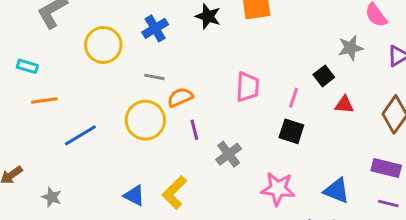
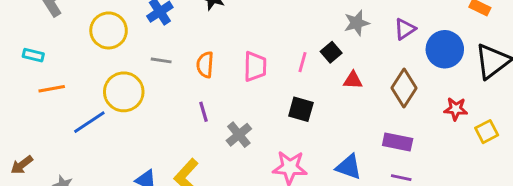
orange semicircle: (180, 97) -> (205, 65), moved, turned -60
pink line: (294, 98) -> (302, 62), moved
yellow circle: (145, 120) -> (124, 92), moved

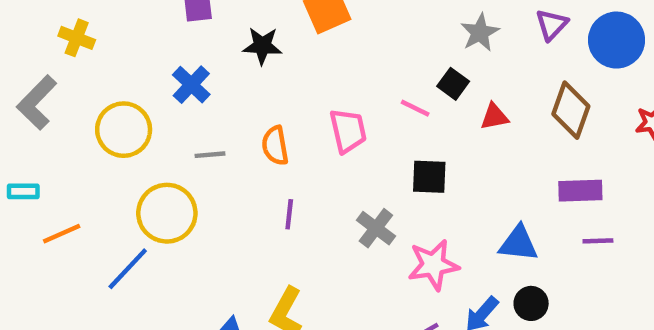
pink line: (302, 62) -> (415, 108), turned -66
purple line: (204, 112) -> (289, 214), turned 36
gray cross: (239, 135) -> (376, 228), moved

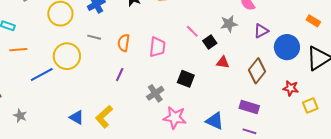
pink line: (415, 108) -> (192, 31), moved

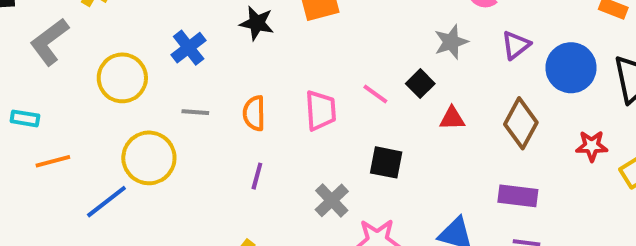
pink line: (192, 31) -> (375, 94), moved

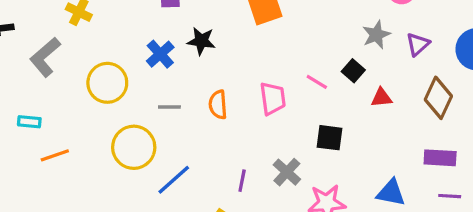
black star: (257, 23) -> (201, 41), moved
purple triangle: (516, 45) -> (418, 44), moved
purple line: (257, 176) -> (242, 181), moved
blue line: (106, 202) -> (174, 180), moved

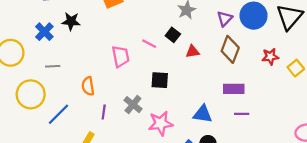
purple triangle: (418, 44) -> (225, 19), moved
orange semicircle: (218, 105) -> (88, 86), moved

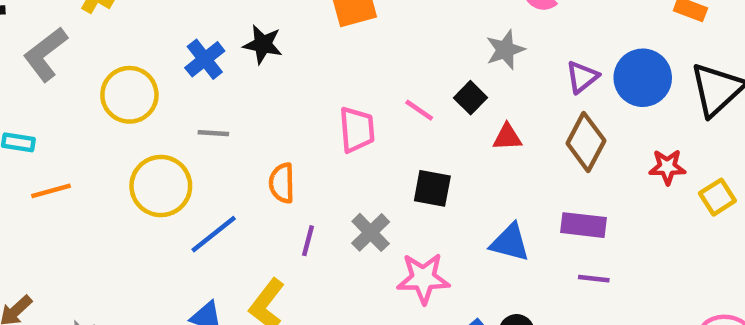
blue triangle: (203, 114) -> (510, 243), moved

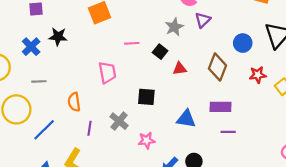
purple triangle: (582, 77) -> (203, 20), moved
blue circle: (643, 78) -> (243, 43), moved, size x0.7
pink line: (419, 110) -> (132, 43), moved, turned -32
pink star: (423, 278) -> (147, 140), size x0.7

